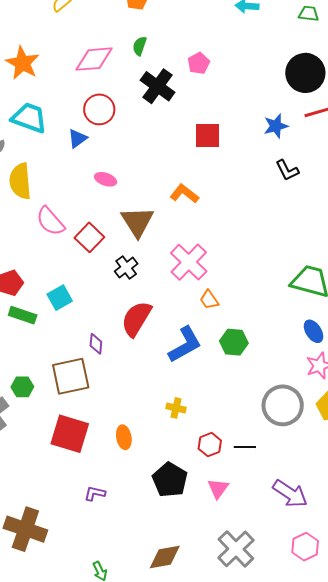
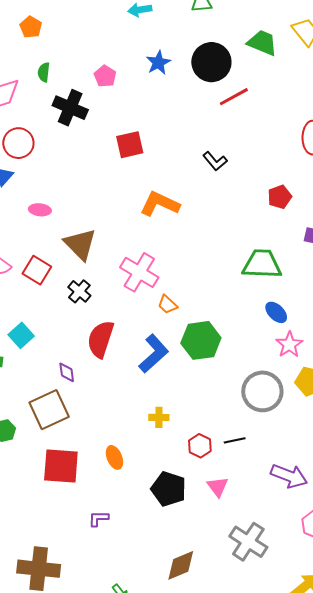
blue star: (276, 126) -> (158, 63), moved
orange L-shape: (184, 194) -> (160, 204), moved, size x1.4
green hexagon: (234, 342) -> (201, 340), size x1.4

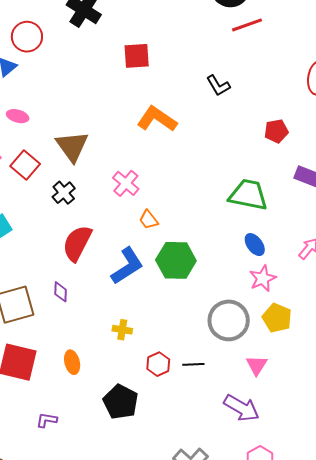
pink ellipse: (40, 210) -> (18, 116), moved
pink cross: (139, 272) -> (126, 183), size x0.7
purple diamond: (67, 372) -> (61, 292), moved
pink triangle: (218, 487) -> (257, 365), moved

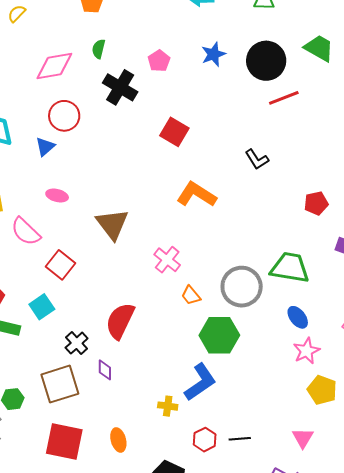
red square: (137, 56) -> (174, 132), turned 36
red square: (25, 165) -> (61, 265), moved
black cross: (64, 193) -> (77, 343), moved
blue L-shape: (127, 266) -> (200, 382), moved
gray circle: (229, 320) -> (242, 287), moved

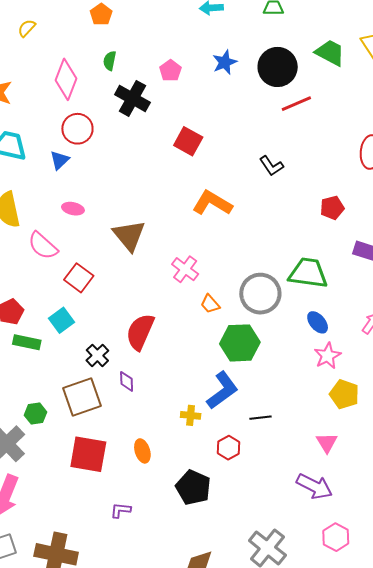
pink diamond: (54, 66) -> (66, 79), turned -57
black line: (240, 439) -> (261, 418), moved

